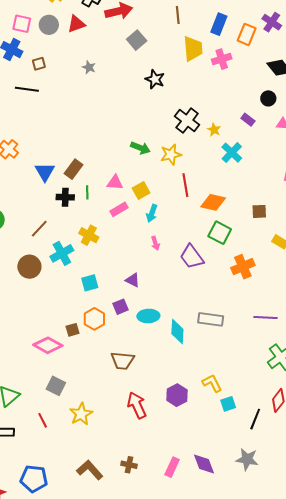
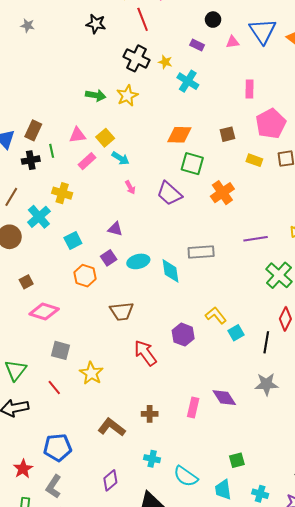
red line: (185, 185) -> (143, 19), moved
cyan arrow: (152, 213) -> (120, 158), turned -66
brown square: (73, 330) -> (26, 282), moved

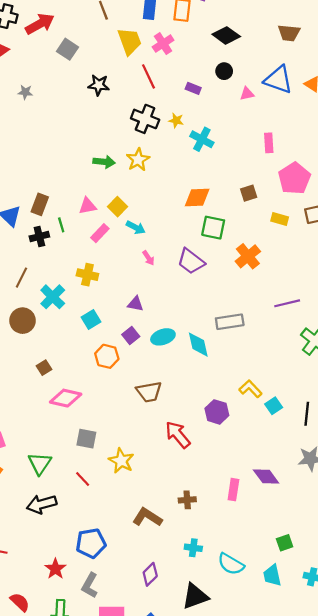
blue triangle: (263, 31) -> (278, 80), turned -32
purple rectangle: (197, 45) -> (193, 88), moved
yellow cross: (62, 193) -> (87, 275), moved

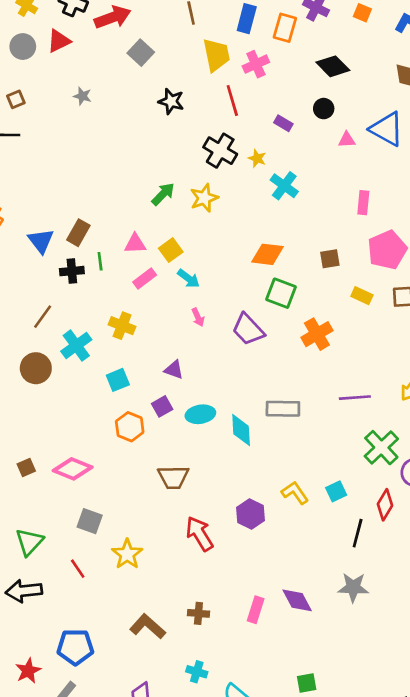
green arrow: (104, 162) -> (163, 194), turned -60
brown square: (44, 368) -> (26, 468), moved
cyan square: (274, 406) -> (336, 491), moved

